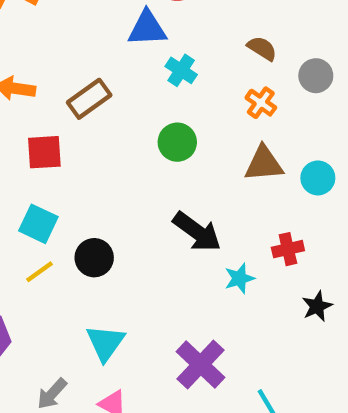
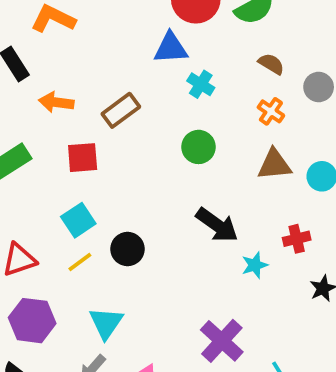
cyan square: (38, 224) -> (78, 220), turned 32
cyan triangle: (105, 343) -> (106, 323), moved

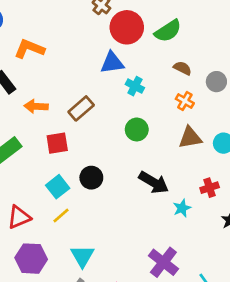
black circle: (127, 249) -> (91, 178), moved

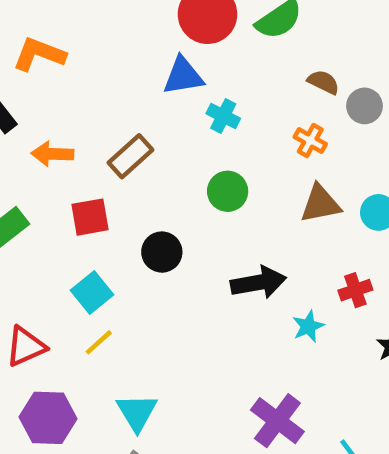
brown semicircle: (182, 68) -> (323, 82), moved
black circle: (91, 178) -> (162, 252), moved
black arrow: (154, 182) -> (258, 283), turned -40

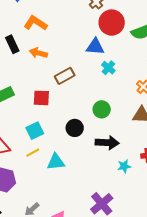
orange arrow: (52, 154) -> (38, 53), moved
green circle: (228, 191) -> (102, 109), moved
black circle: (162, 252) -> (75, 128), moved
cyan triangle: (137, 412) -> (56, 162), moved, turned 42

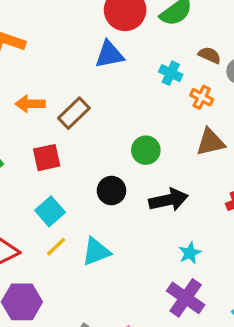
orange arrow: (38, 53) -> (30, 104), moved
cyan cross: (108, 68) -> (171, 73), moved
cyan star: (124, 166) -> (190, 253), moved

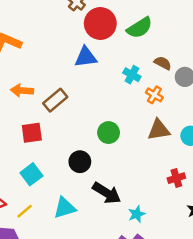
black arrow: (168, 200) -> (107, 193), moved, turned 40
yellow line: (56, 247) -> (25, 211), moved

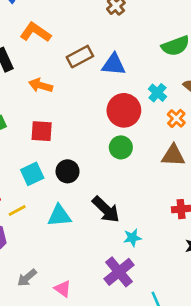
red circle: (100, 23) -> (124, 110), moved
brown rectangle: (55, 100) -> (80, 57), moved
black circle: (80, 162) -> (68, 171), moved

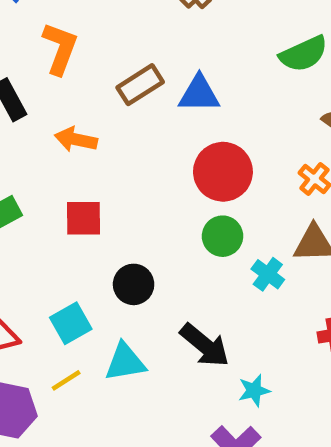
orange L-shape: (35, 32) -> (60, 48), turned 80
cyan cross: (157, 93) -> (268, 274), moved
cyan square: (32, 174) -> (71, 323), moved
yellow line: (17, 211) -> (66, 380), moved

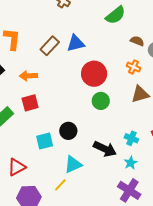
red square: (84, 218) -> (30, 103), moved
cyan cross: (268, 274) -> (131, 138), moved
cyan square: (71, 323) -> (45, 141), moved, turned 30
yellow line: (66, 380) -> (60, 185), moved

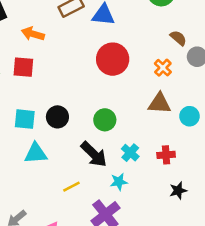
green circle: (101, 101) -> (105, 120), moved
cyan triangle: (73, 165) -> (36, 153), moved
yellow line: (60, 185) -> (71, 187), moved

